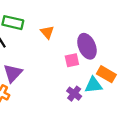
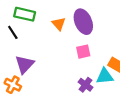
purple ellipse: (87, 46) -> (83, 22), moved

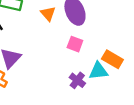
pink square: (83, 52) -> (75, 44), turned 32

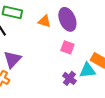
orange triangle: (48, 14) -> (44, 21), turned -32

